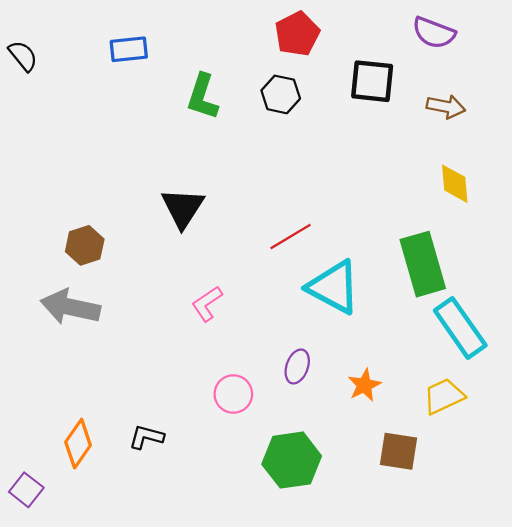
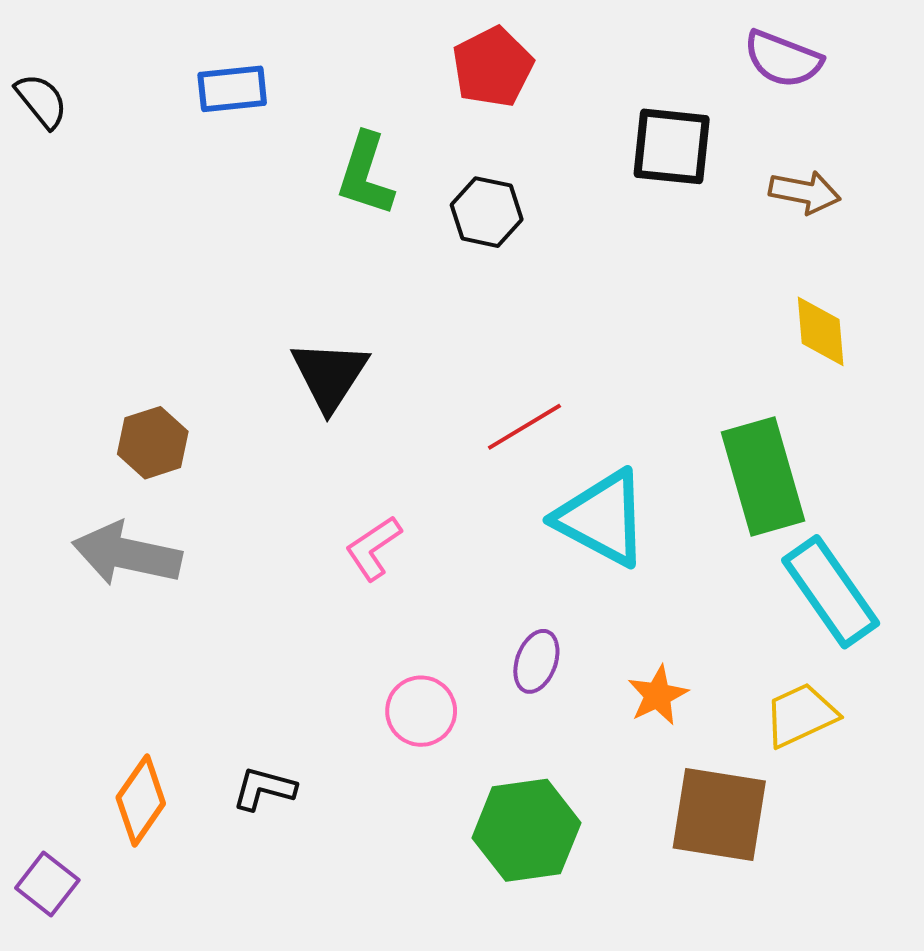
red pentagon: (297, 34) -> (493, 67), moved
black hexagon: (281, 94) -> (487, 212), moved
brown square: (399, 451) -> (719, 814), size x1.4

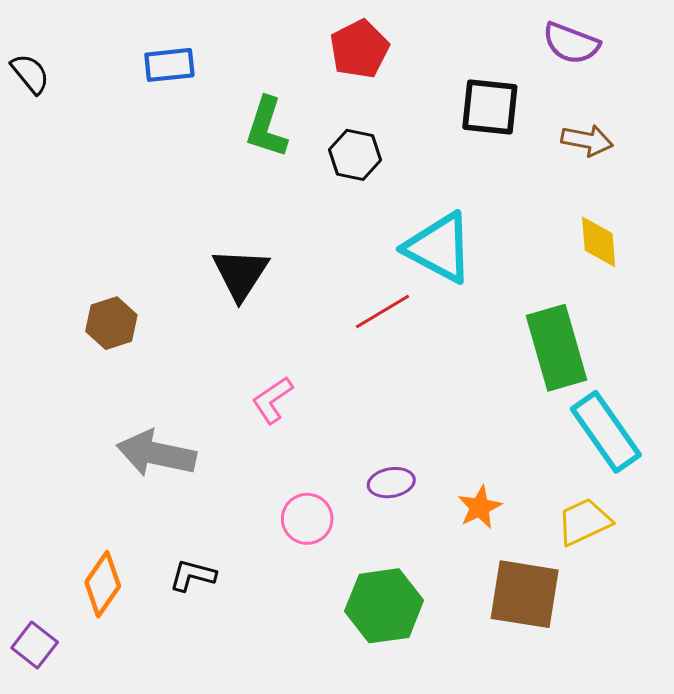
cyan triangle: (602, 518) -> (439, 248), moved
gray arrow: (127, 554) -> (156, 454), moved
purple ellipse: (536, 661) -> (391, 483), turned 60

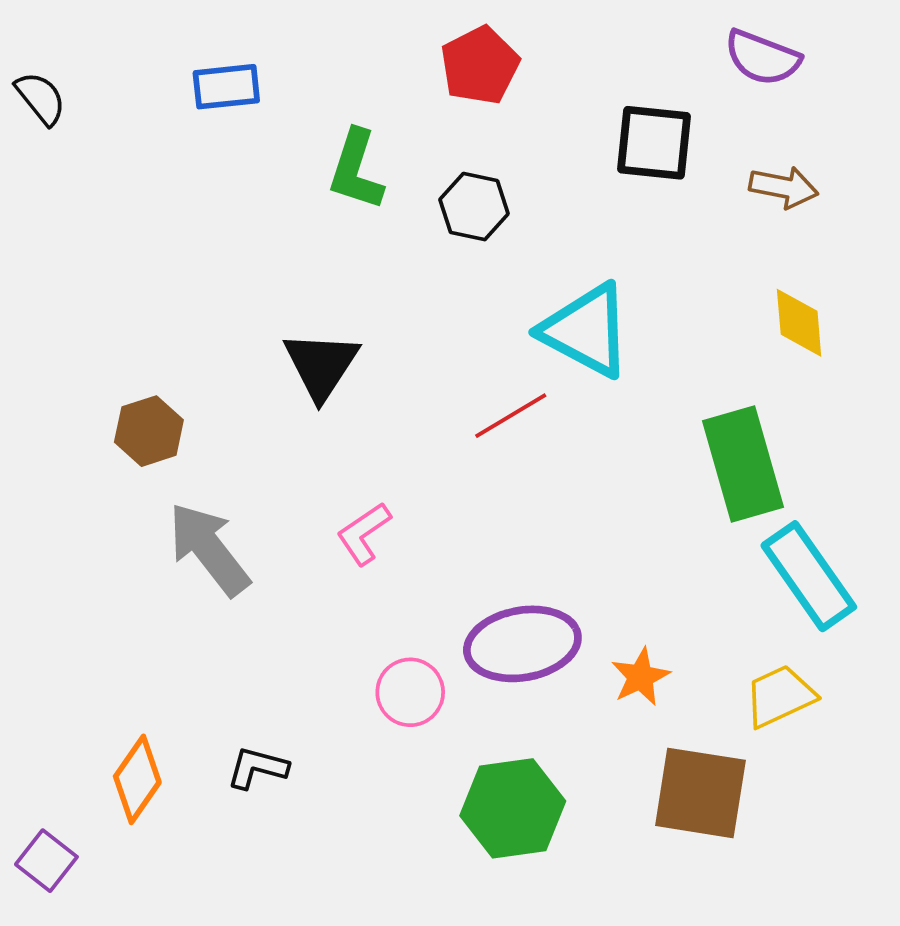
gray arrow: (156, 454) -> (209, 549), moved, turned 40
purple ellipse: (391, 483) -> (522, 644), size x1.8

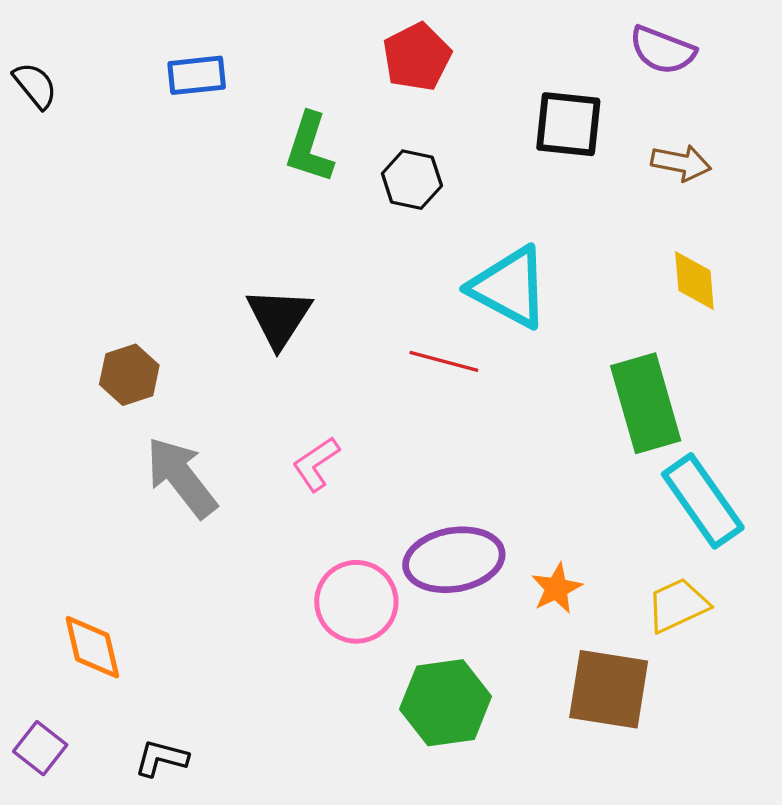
red line: (511, 416) -> (444, 361), turned 46
pink circle: (410, 692) -> (356, 602), size x1.4
black L-shape: (257, 768) -> (161, 758), moved
orange diamond: (137, 779) -> (92, 647), moved, turned -48

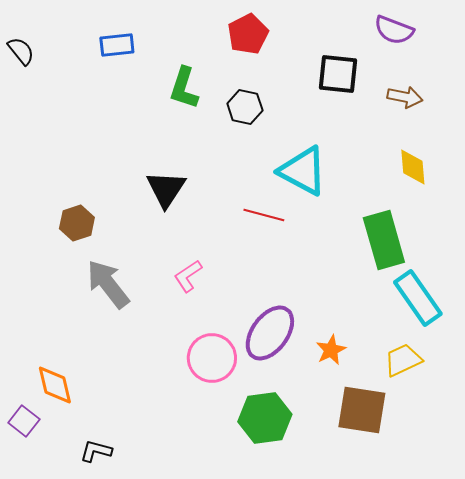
purple ellipse: (454, 560) -> (270, 333), turned -44
purple square: (40, 748) -> (24, 421), moved

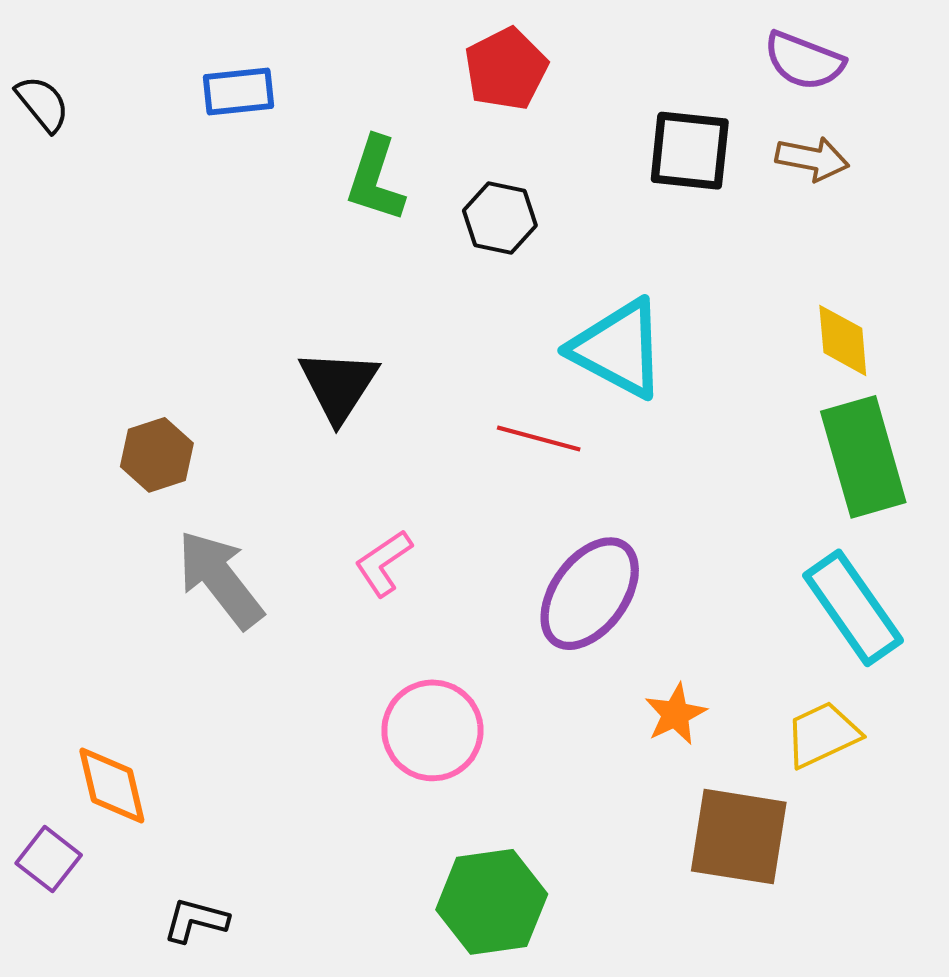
brown arrow: (405, 97) -> (812, 159), moved
green rectangle: (384, 240) -> (863, 457), moved
purple ellipse: (270, 333) -> (590, 594), moved
green hexagon: (265, 418) -> (492, 902), moved

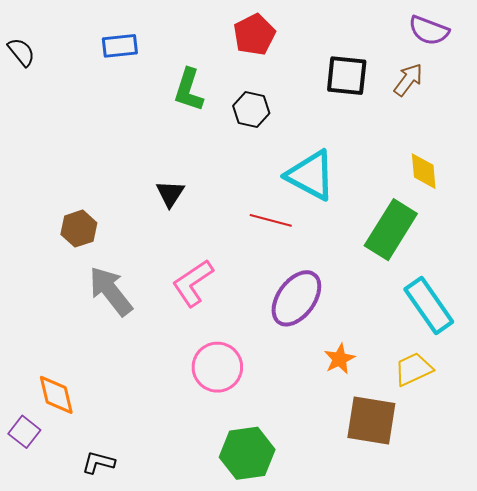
purple semicircle: (804, 61) -> (429, 30), moved
brown arrow: (812, 159) -> (408, 80), turned -64
black triangle: (339, 385) -> (170, 194), size x0.7
green rectangle: (863, 457) -> (391, 230), moved, turned 48
pink L-shape: (383, 563) -> (193, 283), size x1.4

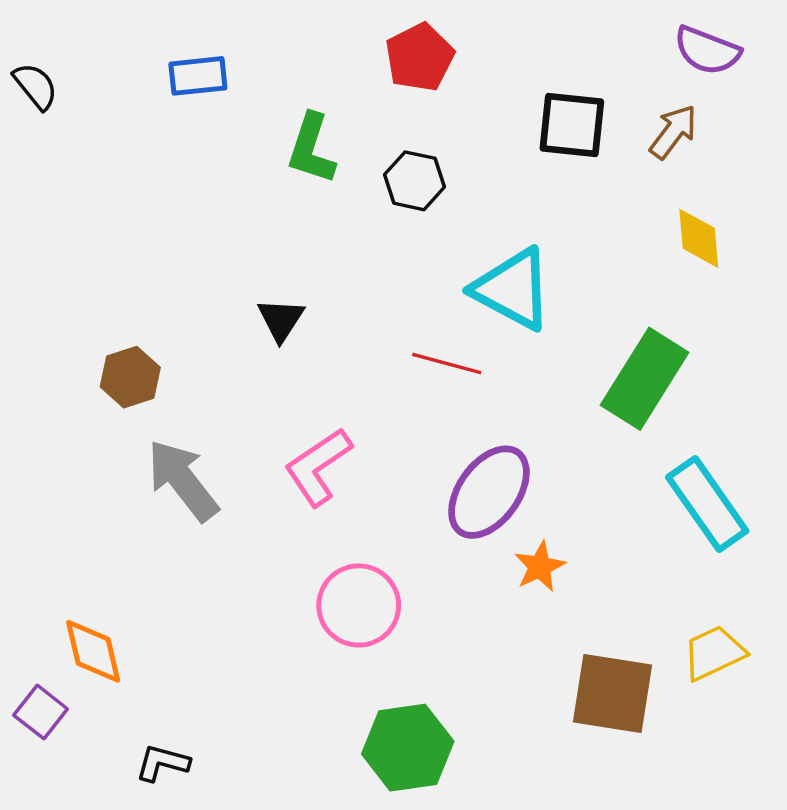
yellow diamond: (424, 171) -> (699, 238), moved
orange star: (340, 359) -> (540, 567), moved
yellow trapezoid: (413, 369) -> (714, 653), moved

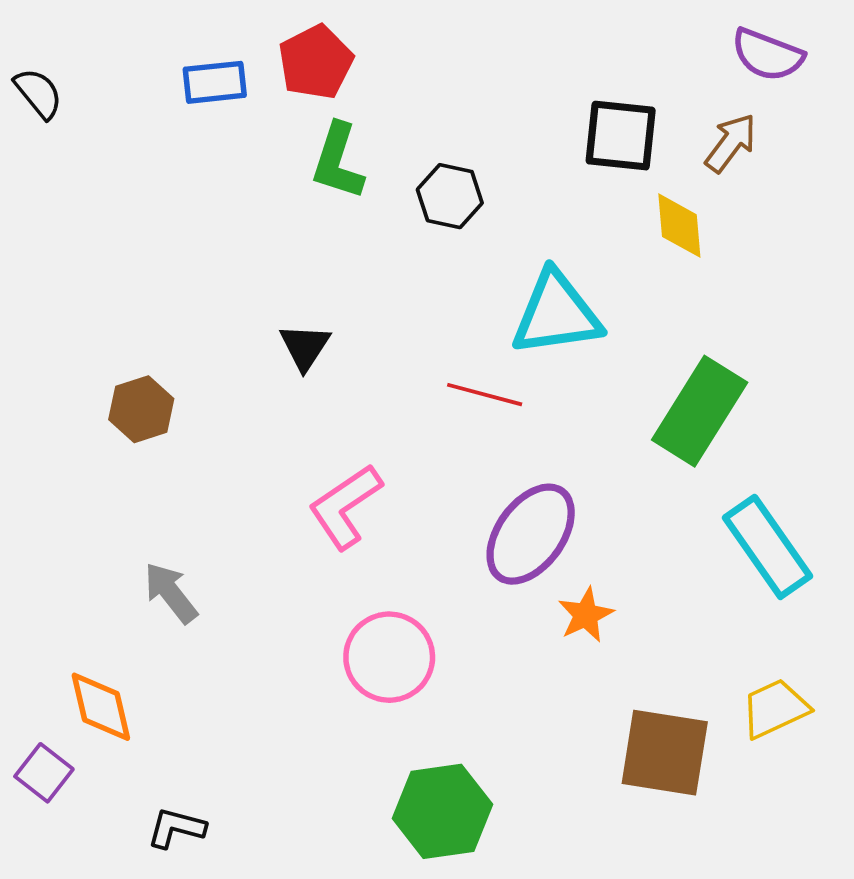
red pentagon: (420, 57) -> (316, 62), moved
yellow diamond: (699, 238) -> (679, 226), moved
cyan triangle: (513, 289) -> (556, 314), turned -36
gray arrow: (183, 480) -> (171, 593), moved, size x0.7

